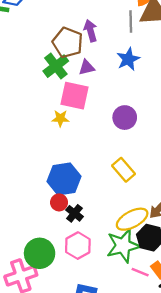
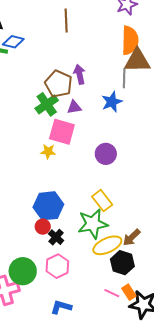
gray line: (131, 21) -> (124, 78), moved
green star: (123, 246) -> (93, 224), moved

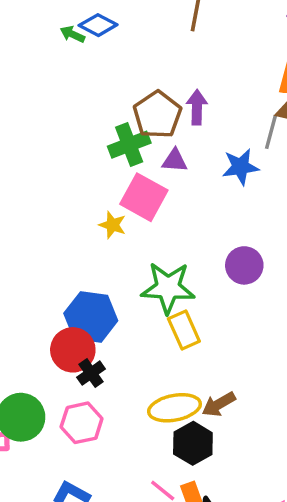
purple circle: (106, 154) -> (244, 265), moved
green star: (93, 224) -> (168, 288), moved
red circle: (43, 227) -> (73, 350), size x1.6

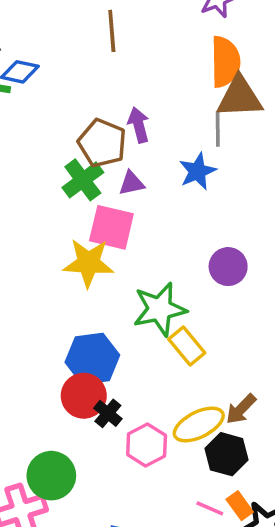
yellow star: (112, 225) -> (88, 263), size x1.8
pink hexagon: (82, 423) -> (147, 445), moved

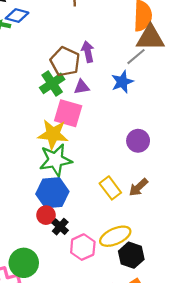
gray line: (218, 129) -> (136, 57), turned 48
green star: (160, 309) -> (56, 160), moved
red circle: (84, 396) -> (46, 215), size x0.7
brown arrow: (241, 409) -> (138, 187), moved

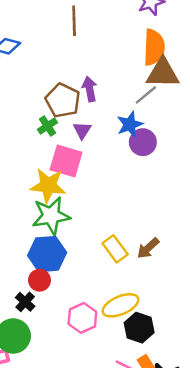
green cross: (52, 83) -> (47, 126), size x0.7
purple triangle: (82, 87) -> (82, 130), turned -49
purple circle: (138, 141) -> (143, 142), moved
black cross: (60, 227) -> (25, 302), moved

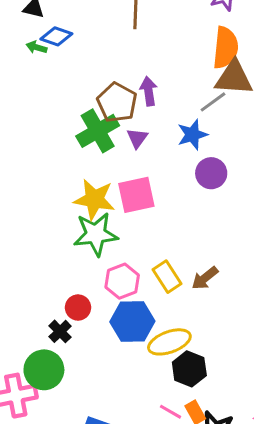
green cross: (47, 126) -> (98, 131), size x1.8
purple circle: (143, 142) -> (211, 173), moved
pink square: (66, 161) -> (136, 195), moved, turned -32
blue hexagon: (47, 254) -> (132, 322), moved
pink hexagon: (82, 318) -> (122, 281), moved

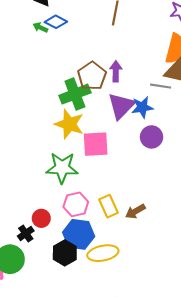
gray line: (213, 102) -> (161, 86), turned 36
purple triangle: (137, 138) -> (121, 106), moved, size x1.8
yellow star: (94, 199) -> (69, 124), moved
black hexagon: (189, 369) -> (65, 253), moved

